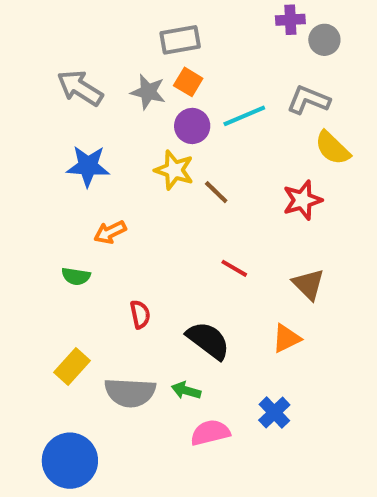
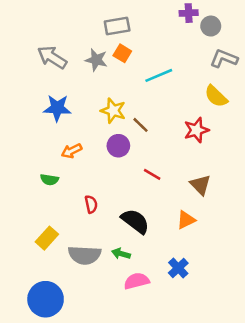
gray L-shape: (308, 100) -> (224, 59), moved
purple circle: (192, 126) -> (118, 146), moved

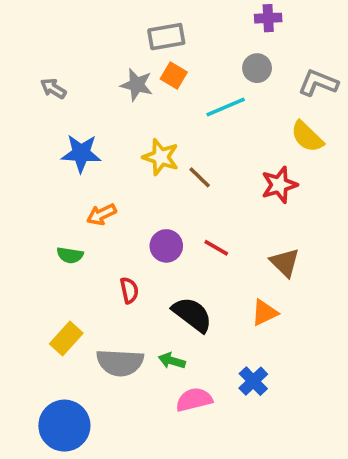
gray circle: (211, 26) -> (257, 68), moved
gray arrow: (52, 57) -> (53, 88), moved, size x0.6
purple circle: (118, 146) -> (166, 246), moved

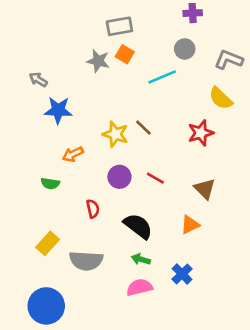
gray arrow: (53, 88) -> (38, 80), moved
yellow star: (161, 157) -> (115, 134), moved
green arrow: (172, 361) -> (141, 259), moved

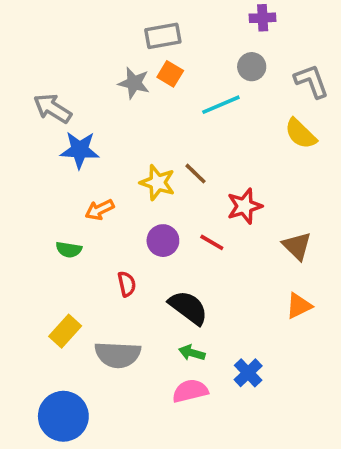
gray L-shape: (229, 60) -> (311, 81), turned 48
gray arrow: (38, 80) -> (52, 108), size x1.5
red star: (201, 133) -> (244, 206), moved
brown triangle: (205, 189) -> (297, 246), moved
orange triangle: (190, 225) -> (299, 306), moved

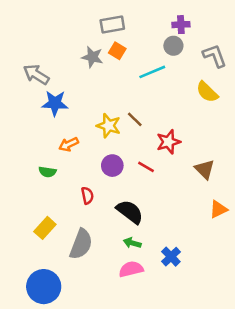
purple cross: (263, 18) -> (181, 25), moved
orange triangle: (299, 306) -> (218, 209), moved
gray semicircle: (118, 355) -> (81, 244), turned -72

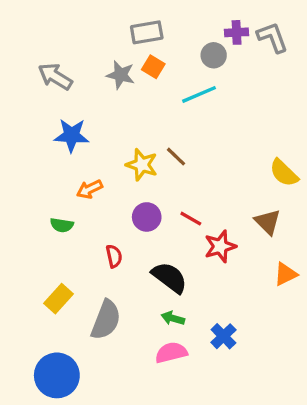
gray circle: (173, 46) -> (214, 55), moved
gray L-shape: (215, 56) -> (272, 37), moved
gray arrow: (36, 74) -> (55, 77), moved
yellow semicircle: (207, 92) -> (284, 173), moved
red star: (168, 142) -> (220, 246), moved

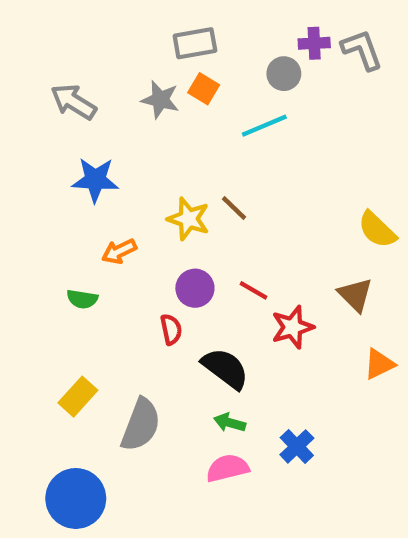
red semicircle: (114, 256) -> (171, 329), moved

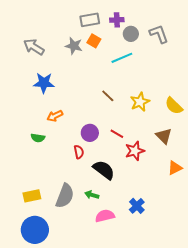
purple cross: (314, 43) -> (117, 20), moved
gray L-shape: (362, 50) -> (159, 34), moved
yellow star: (188, 219) -> (140, 102), moved, turned 30
yellow rectangle: (78, 397) -> (32, 196), moved, turned 36
green arrow: (230, 423) -> (92, 195), moved

